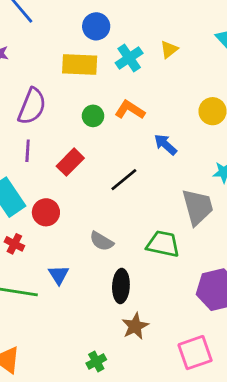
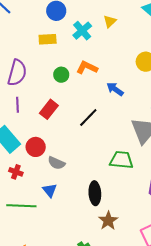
yellow rectangle: (80, 65) -> (48, 39), size x0.7
gray semicircle: (102, 241) -> (56, 163), moved

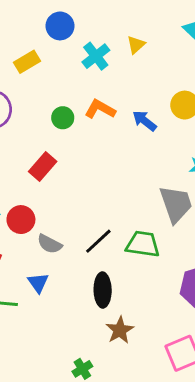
yellow rectangle: (48, 39) -> (27, 62), moved, turned -30
blue arrow: (115, 89) -> (144, 121), moved
black line: (88, 117) -> (98, 241), moved

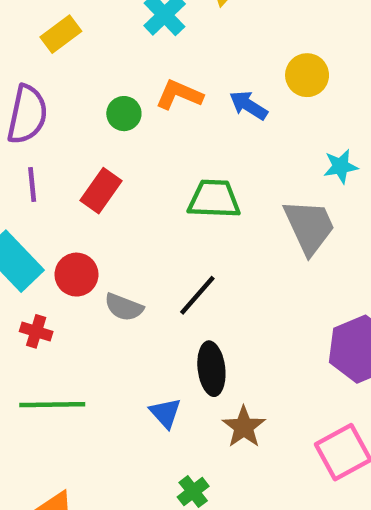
green trapezoid: (143, 244) -> (214, 199), moved
blue triangle: (38, 283) -> (165, 413), moved

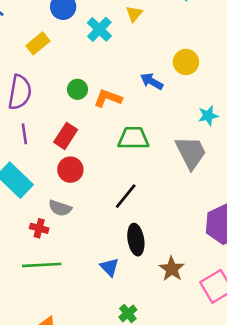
orange L-shape: (179, 95) -> (108, 98), moved
red circle: (76, 275) -> (70, 170), moved
gray semicircle: (124, 307) -> (60, 208), moved
red cross: (36, 331) -> (39, 228), moved
brown star: (244, 427) -> (172, 269), moved

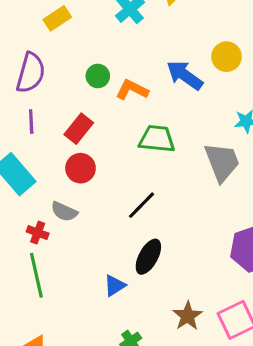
blue arrow: (152, 81) -> (185, 75), size x1.4
black ellipse: (136, 240) -> (148, 257), turned 32
green line: (42, 265) -> (36, 275), turned 75
blue triangle: (109, 267) -> (115, 286), turned 36
brown star: (172, 269) -> (188, 316), moved

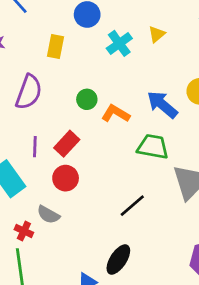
yellow rectangle: (57, 18) -> (56, 47), turned -50
purple line: (31, 122) -> (35, 147), moved
green trapezoid: (157, 139) -> (153, 147), moved
black line: (142, 205) -> (132, 206), moved

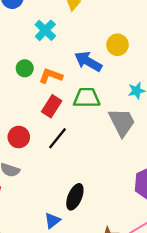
cyan cross: (119, 43) -> (45, 30), moved
red rectangle: (67, 144) -> (52, 106), moved
black line: (132, 206) -> (57, 138), moved

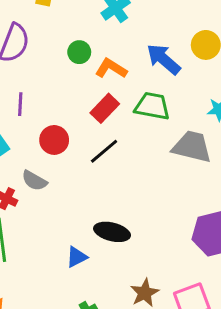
gray trapezoid: (122, 122) -> (192, 147), turned -60
black ellipse: (75, 197) -> (112, 232), turned 70

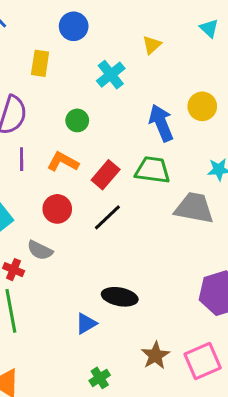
blue arrow: (164, 59) -> (161, 123), turned 30
orange L-shape: (111, 69) -> (63, 162), moved
purple line: (20, 104) -> (22, 159), moved

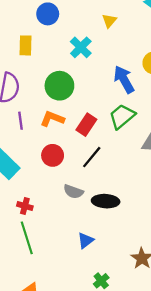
green circle: (77, 120) -> (59, 86), size x1.6
green trapezoid: (153, 170) -> (122, 116), turned -40
gray semicircle: (40, 250) -> (73, 192), moved
black ellipse: (120, 297) -> (106, 201), moved

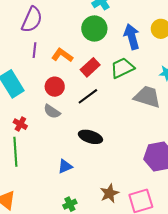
green circle: (59, 86) -> (94, 29), moved
gray semicircle: (73, 192) -> (52, 111), moved

